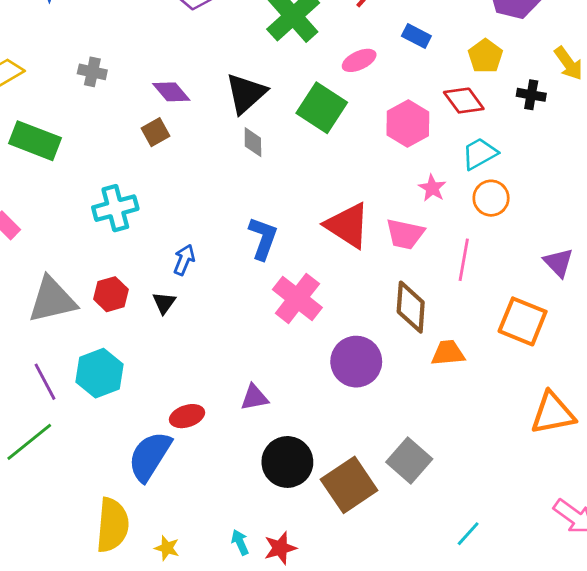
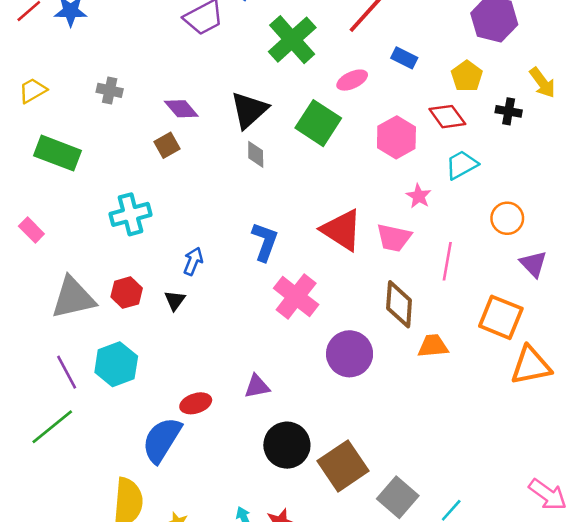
orange circle: (491, 198) -> (507, 218), moved
orange triangle: (553, 413) -> (531, 366), moved
gray square: (409, 461) -> (398, 497), moved

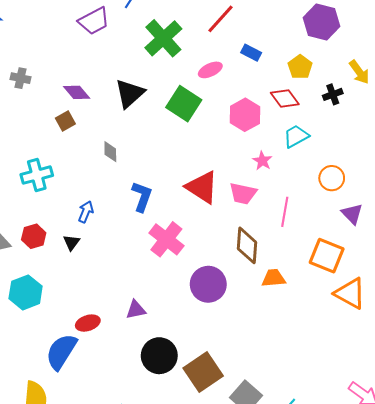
black cross: (509, 111) -> (333, 94), turned -30
gray diamond: (256, 154) -> (110, 152), moved
orange triangle: (531, 366) -> (350, 293), turned 40

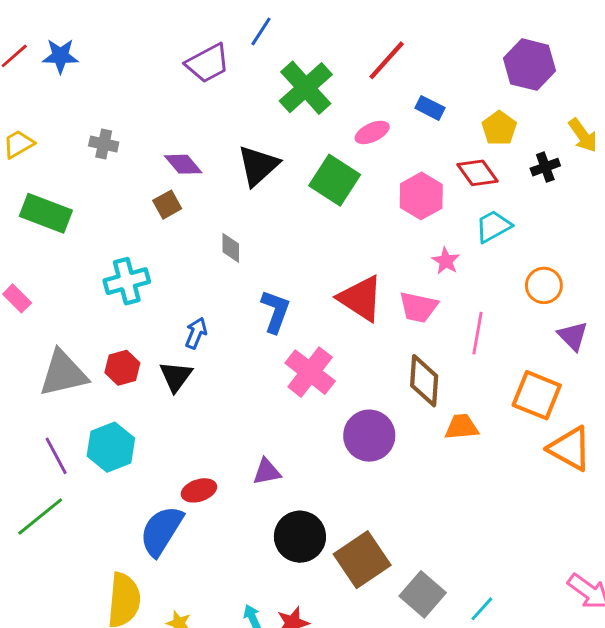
black triangle: (71, 242) -> (176, 376), size x1.4

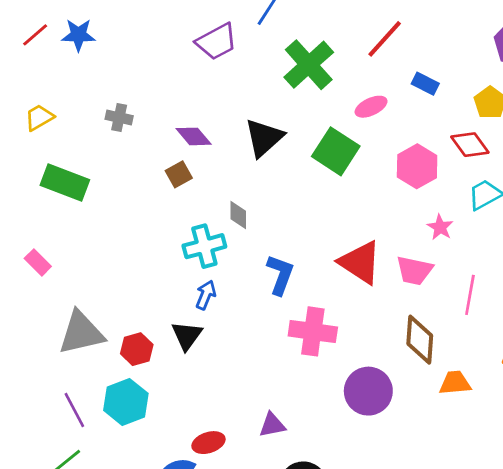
cyan cross: (127, 281) -> (204, 246), moved
red hexagon: (122, 368) -> (137, 349), moved
pink cross: (310, 372) -> (313, 331), turned -30

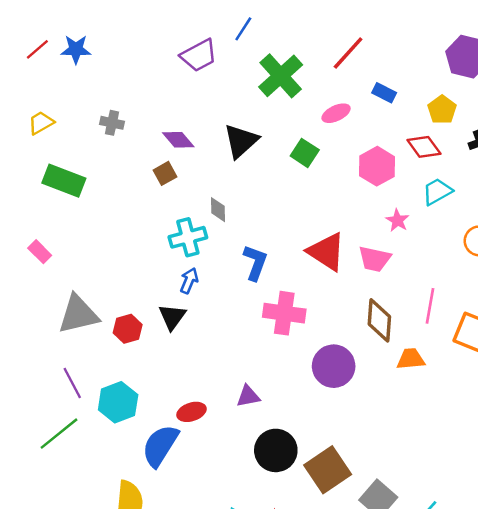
green square: (336, 151) -> (305, 153), size x0.7
pink line: (470, 295) -> (430, 306), moved
cyan hexagon: (126, 402) -> (118, 402), moved

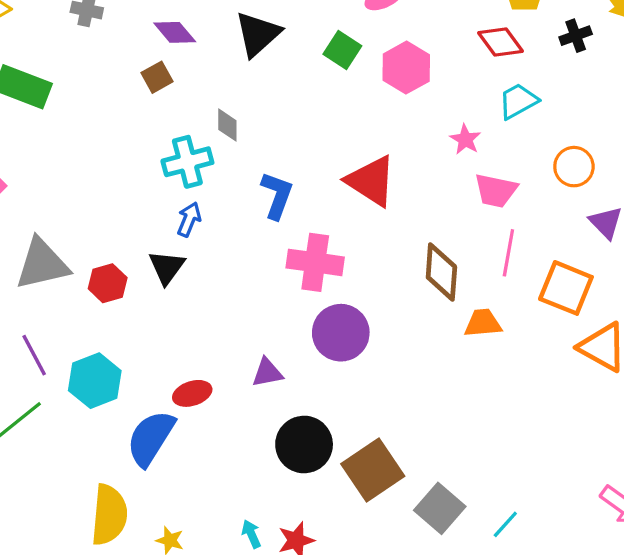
pink hexagon: (377, 166) -> (406, 68), moved
pink trapezoid: (375, 259) -> (496, 191), moved
purple circle: (334, 366) -> (341, 333), moved

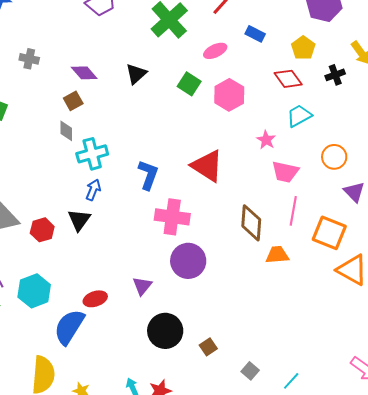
black triangle: (258, 34) -> (136, 74), size x0.7
gray diamond: (227, 125) -> (66, 131), moved
purple triangle: (267, 373) -> (142, 286), turned -40
brown square: (373, 470) -> (208, 347), size x0.5
gray square: (440, 508) -> (250, 371), size x0.6

